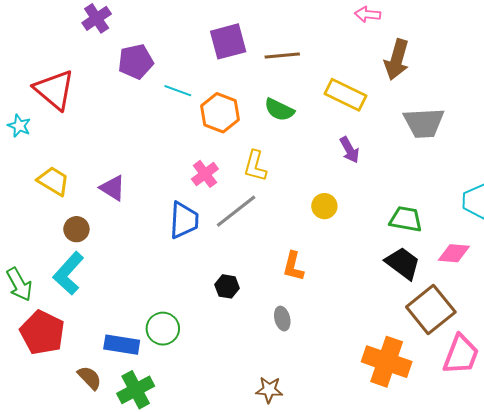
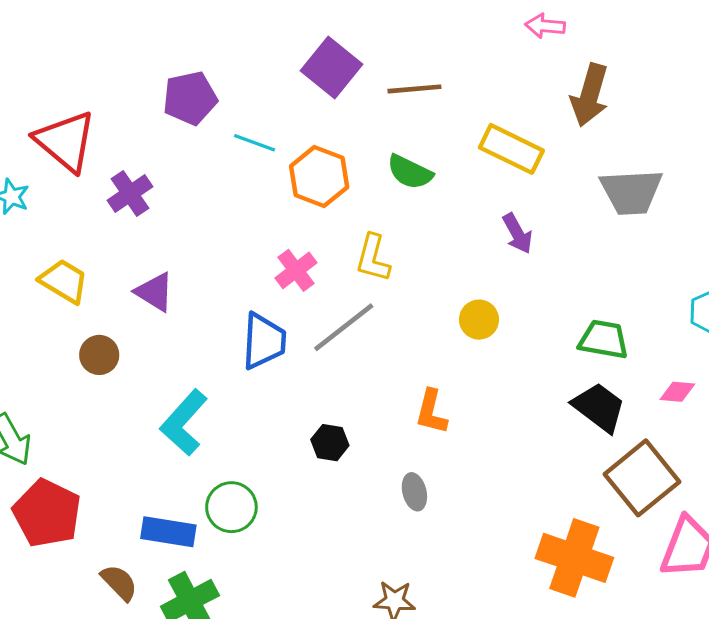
purple cross: (97, 18) -> (130, 194), moved
purple square: (228, 41) -> (331, 67), turned -36
pink diamond: (454, 253) -> (677, 392), size x0.7
cyan L-shape: (68, 273) -> (184, 423), moved

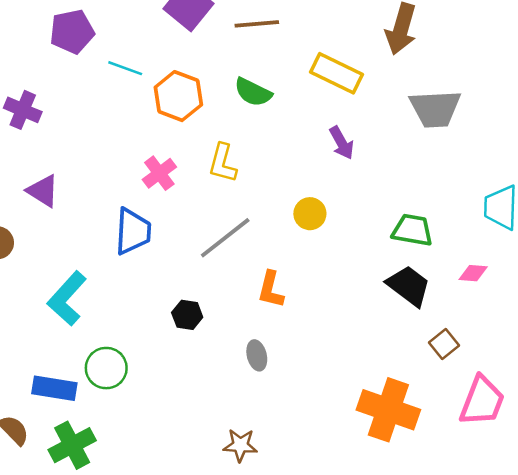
purple cross: (130, 194) -> (23, 110), turned -33
gray line: (344, 327) -> (225, 238), moved
brown square: (642, 478) -> (444, 344), size x0.5

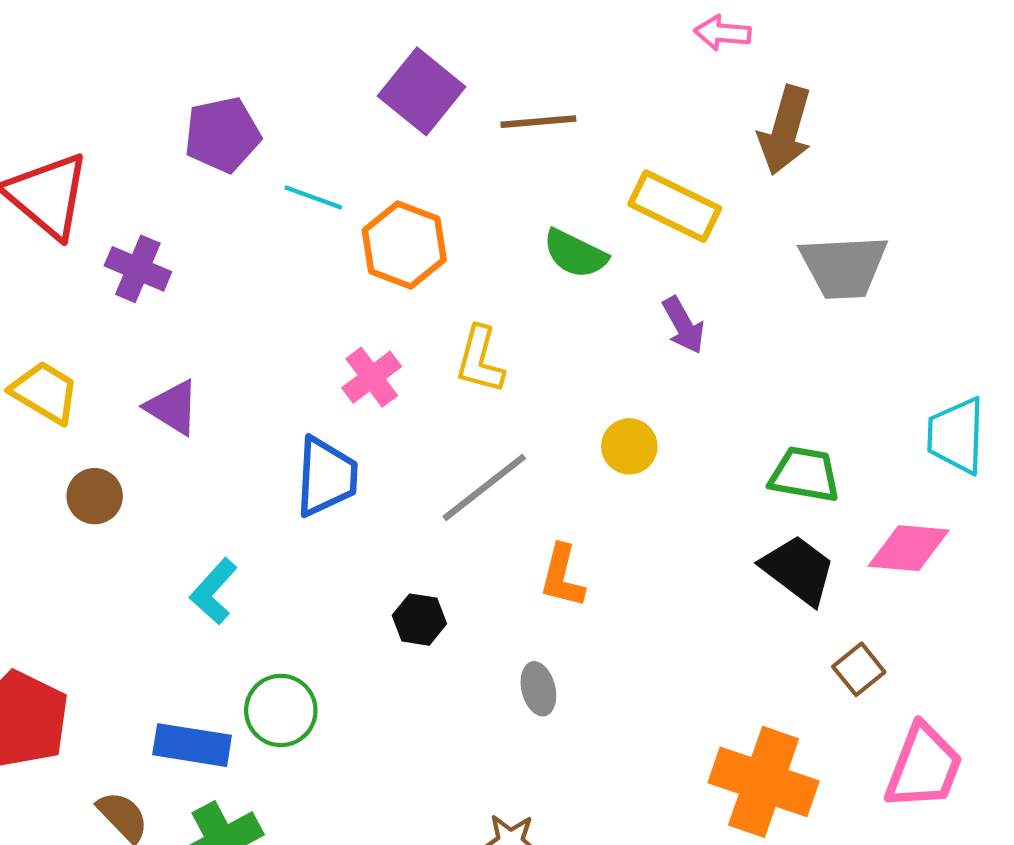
green semicircle: (253, 92) -> (575, 254), moved
pink diamond: (473, 273) -> (909, 548), size x1.6
cyan L-shape: (67, 298) -> (214, 591), size x0.7

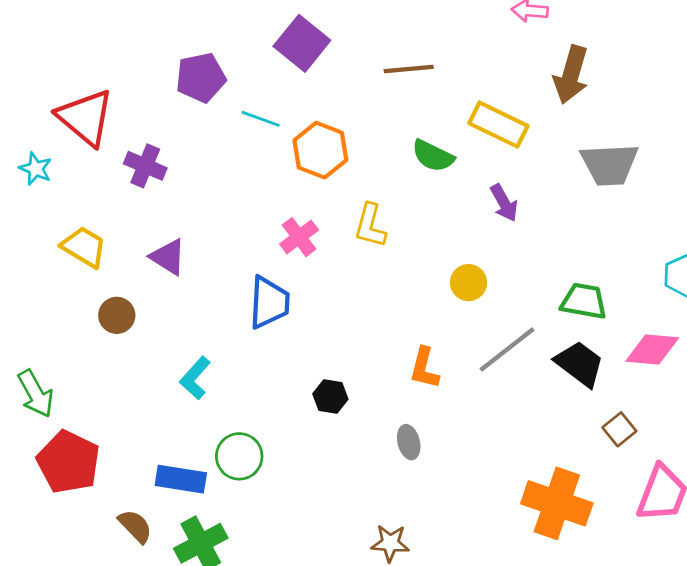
purple square: (422, 91) -> (302, 43), moved
gray line: (484, 487) -> (507, 350), moved

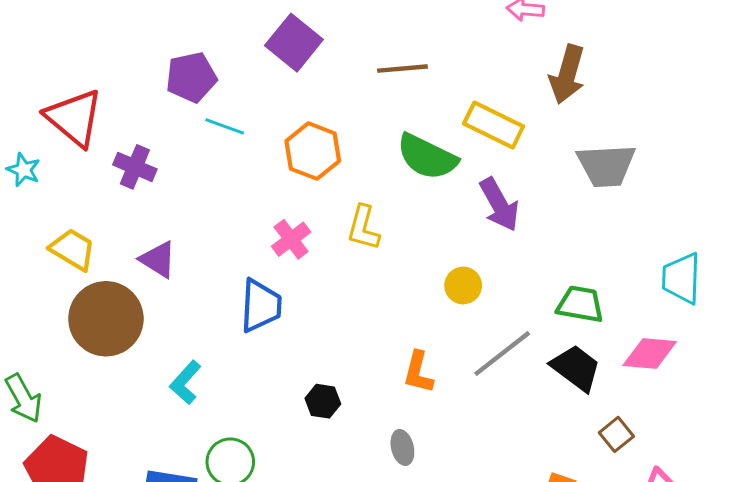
cyan line: (261, 119) -> (225, 126), moved
green semicircle: (433, 156) -> (427, 157), size x1.4
purple arrow: (504, 203) -> (499, 205), size x1.4
brown circle: (117, 315) -> (106, 319), size x2.0

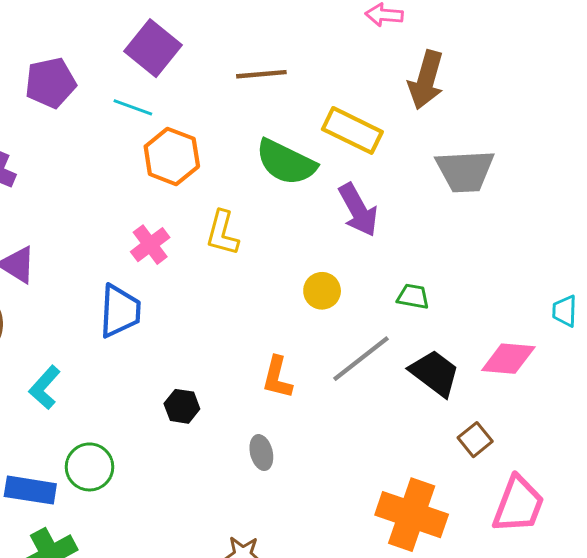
cyan line: (225, 126) -> (133, 107), moved
cyan trapezoid: (682, 278) -> (565, 311), moved, size x0.6
green trapezoid: (580, 304) -> (413, 297), moved, size x0.7

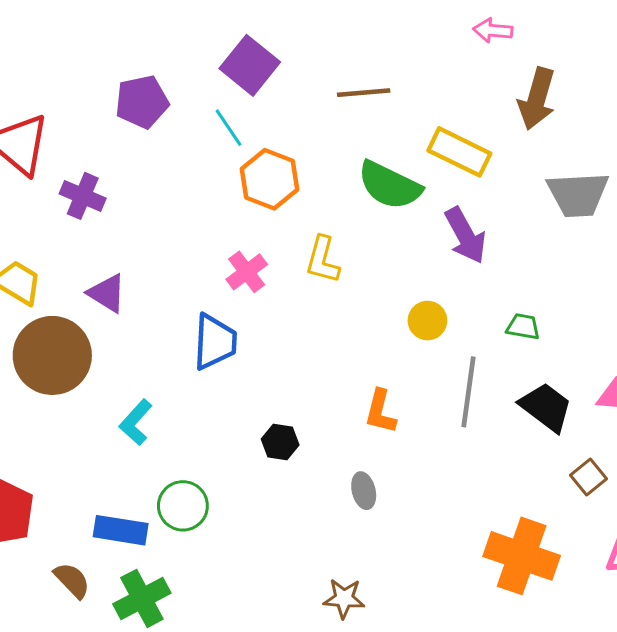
cyan line: (133, 107) -> (228, 128), turned 36
gray line: (361, 359) -> (468, 392), turned -44

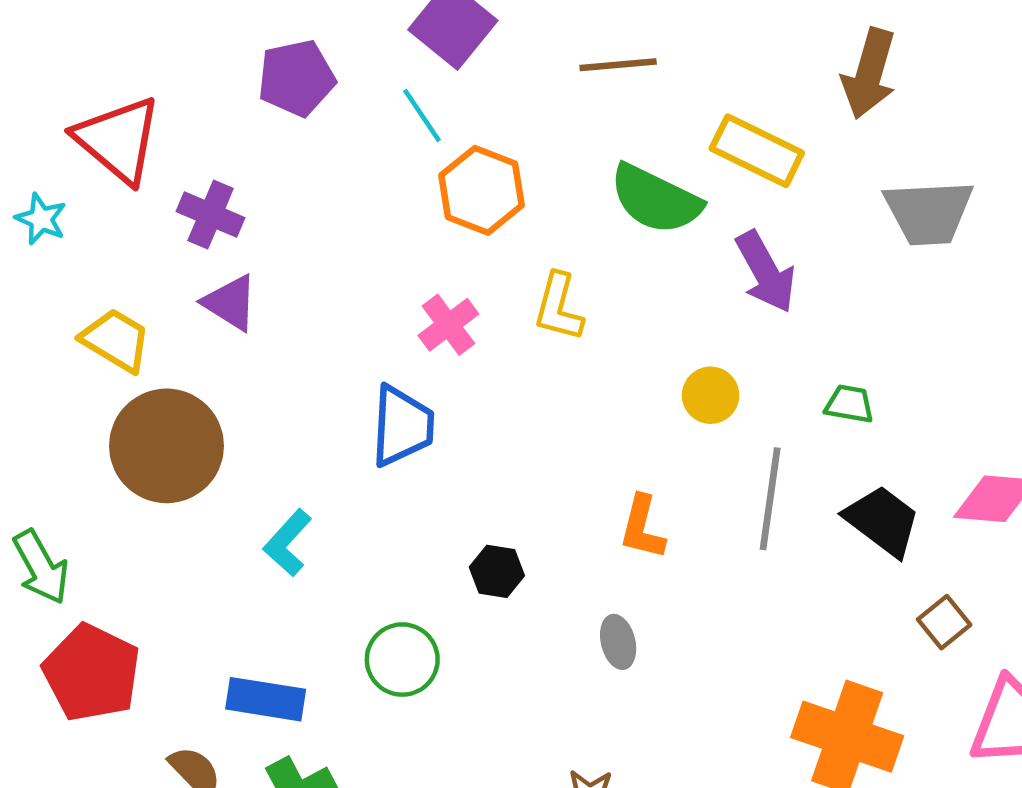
purple triangle: (107, 293) -> (230, 303), moved
green circle: (183, 506) -> (402, 660), moved

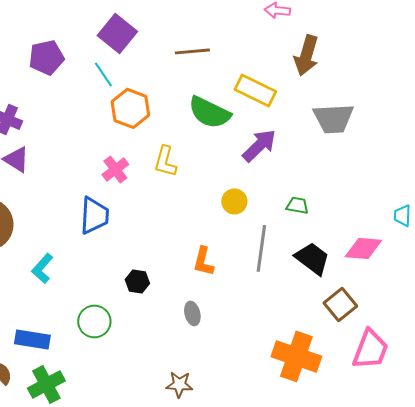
purple arrow: (766, 272) -> (259, 145), turned -105
brown square: (944, 622) -> (340, 304), size x1.4

